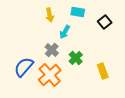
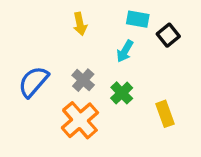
cyan rectangle: (78, 12) -> (138, 19), moved
cyan arrow: (65, 32) -> (125, 51), moved
blue semicircle: (24, 67) -> (33, 82), moved

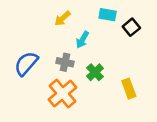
yellow arrow: (80, 24) -> (62, 18), turned 60
cyan arrow: (125, 51) -> (82, 40), moved
gray cross: (83, 80) -> (65, 62), turned -30

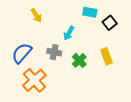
yellow arrow: (62, 18) -> (36, 15), moved, turned -80
yellow rectangle: (129, 89) -> (107, 56), moved
orange cross: (62, 94) -> (34, 80), moved

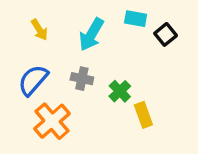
yellow arrow: (36, 15) -> (39, 30), moved
cyan arrow: (69, 33) -> (91, 34), moved, size x1.5
yellow rectangle: (107, 56) -> (143, 115), moved

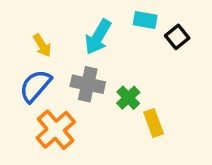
yellow arrow: (39, 30) -> (42, 45), moved
gray cross: (82, 79) -> (88, 84), size x1.4

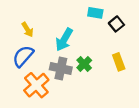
cyan arrow: (98, 37) -> (64, 40), moved
gray cross: (88, 84) -> (61, 68), moved
yellow rectangle: (154, 123) -> (119, 62), moved

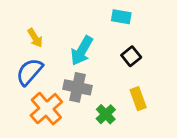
black square: (116, 24) -> (131, 56), moved
yellow rectangle: (119, 62) -> (138, 99), moved
green cross: (84, 64) -> (106, 114), moved

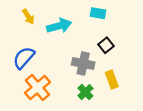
yellow arrow: (35, 38) -> (28, 17), moved
cyan arrow: (82, 51) -> (59, 26), moved, turned -135
gray cross: (77, 87) -> (83, 63), moved

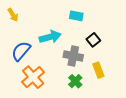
cyan rectangle: (98, 13) -> (76, 16), moved
yellow arrow: (28, 17) -> (13, 15), moved
cyan arrow: (59, 26) -> (50, 37), moved

